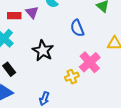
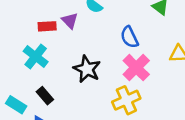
pink cross: (90, 62) -> (136, 68), moved
yellow cross: (72, 77) -> (126, 100), size x1.5

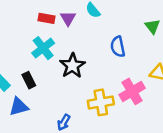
cyan cross: (36, 57) -> (43, 48), moved
pink cross: (136, 68) -> (132, 91), moved

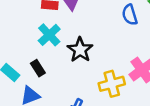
blue semicircle: (118, 47) -> (130, 15), moved

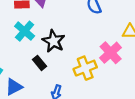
black rectangle: (38, 68) -> (40, 63), moved

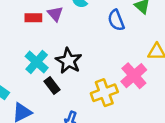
cyan cross: (25, 31) -> (37, 62), moved

